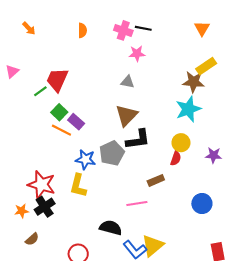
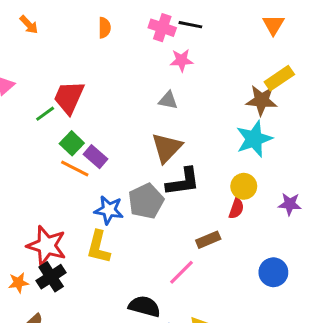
pink line: (137, 204) -> (181, 272), turned -36

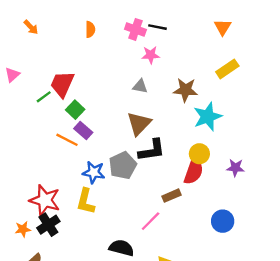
brown star: (262, 100) -> (185, 90), moved
green square: (72, 143) -> (75, 110), moved
red semicircle: (236, 209) -> (194, 171), size x1.6

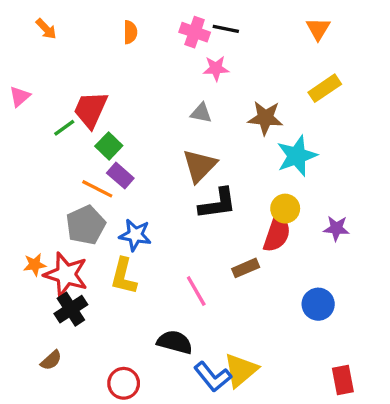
gray pentagon: (123, 165) -> (86, 225), moved
pink line: (151, 221) -> (196, 291), moved, turned -75
orange star: (23, 229) -> (35, 265), moved

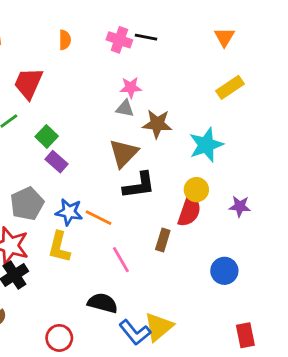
pink star: (216, 68) -> (131, 87), moved
red trapezoid: (91, 110) -> (28, 83), moved
brown star: (265, 118) -> (157, 124), moved
orange line: (97, 189) -> (98, 218), moved
brown rectangle: (246, 268) -> (163, 240), turned -50

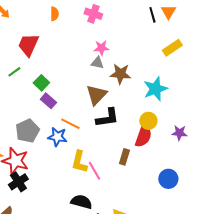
black line: (146, 37) -> (152, 15), moved, turned 63
orange line: (98, 218) -> (70, 124), moved
yellow L-shape: (59, 247) -> (79, 162), moved

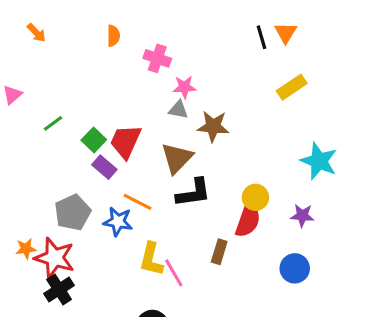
pink cross: (93, 14) -> (157, 58), moved
red trapezoid: (28, 45) -> (126, 141), moved
cyan star: (155, 89) -> (319, 161), moved, turned -30
blue circle: (168, 179) -> (295, 268), moved

